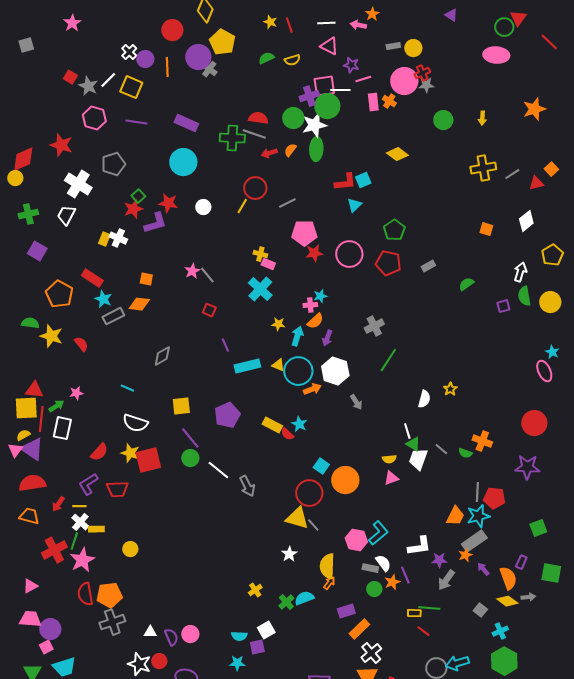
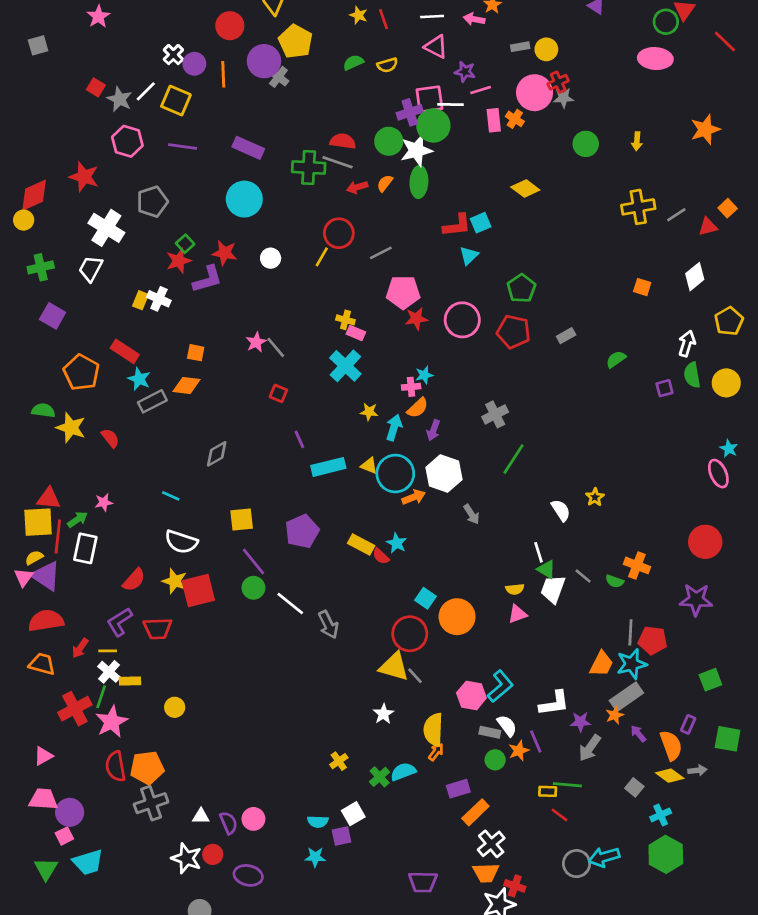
white semicircle: (424, 399) -> (561, 510), turned -48

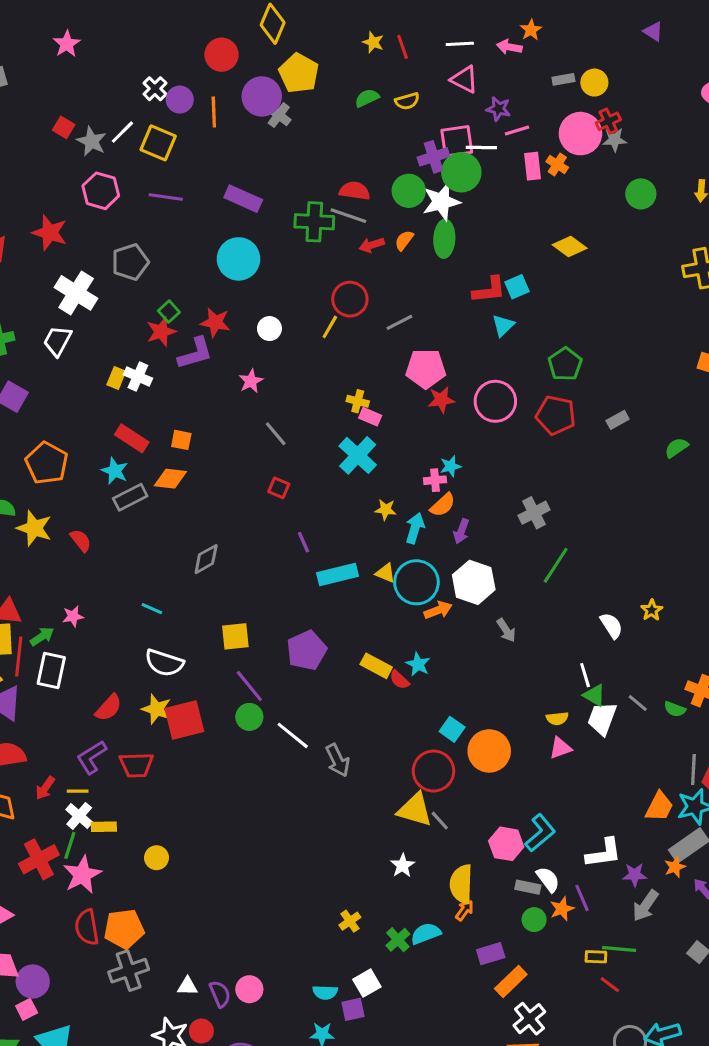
pink star: (256, 342) -> (251, 381), moved
red rectangle: (125, 351) -> (132, 438), moved

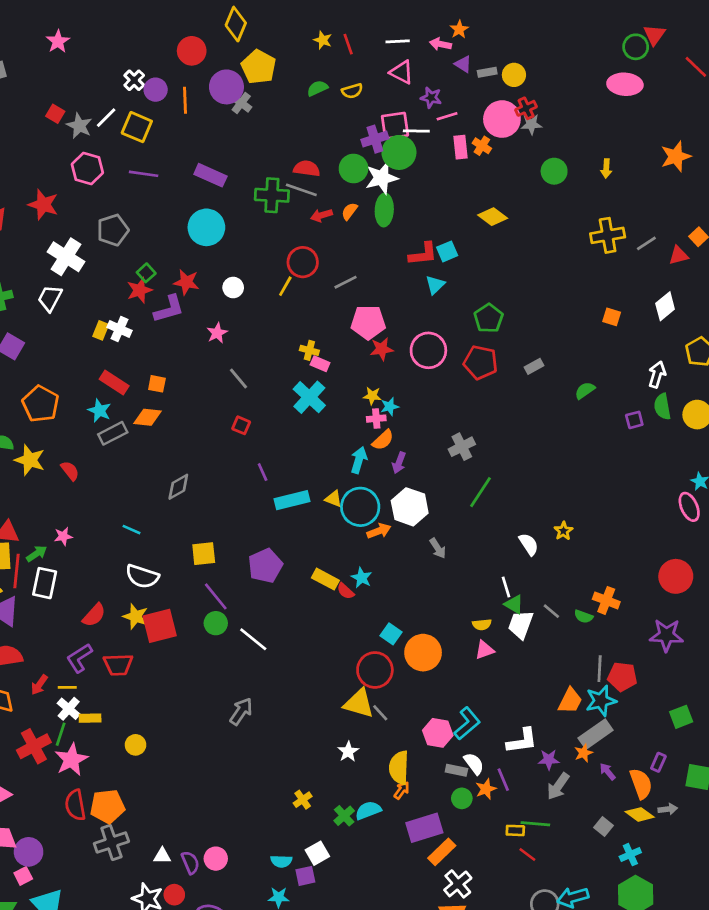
purple triangle: (653, 31) -> (463, 64), moved
yellow star: (386, 510) -> (372, 396), moved
gray arrow: (338, 760) -> (241, 711), moved, turned -120
purple rectangle: (491, 954) -> (424, 828), size x1.5

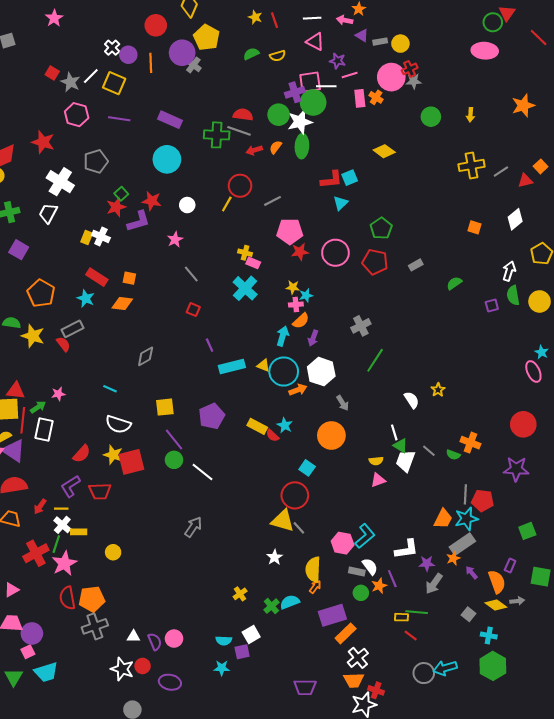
gray rectangle: (113, 433) -> (72, 329), moved
orange circle: (423, 653) -> (331, 435), moved
cyan cross: (630, 855) -> (489, 635), turned 35

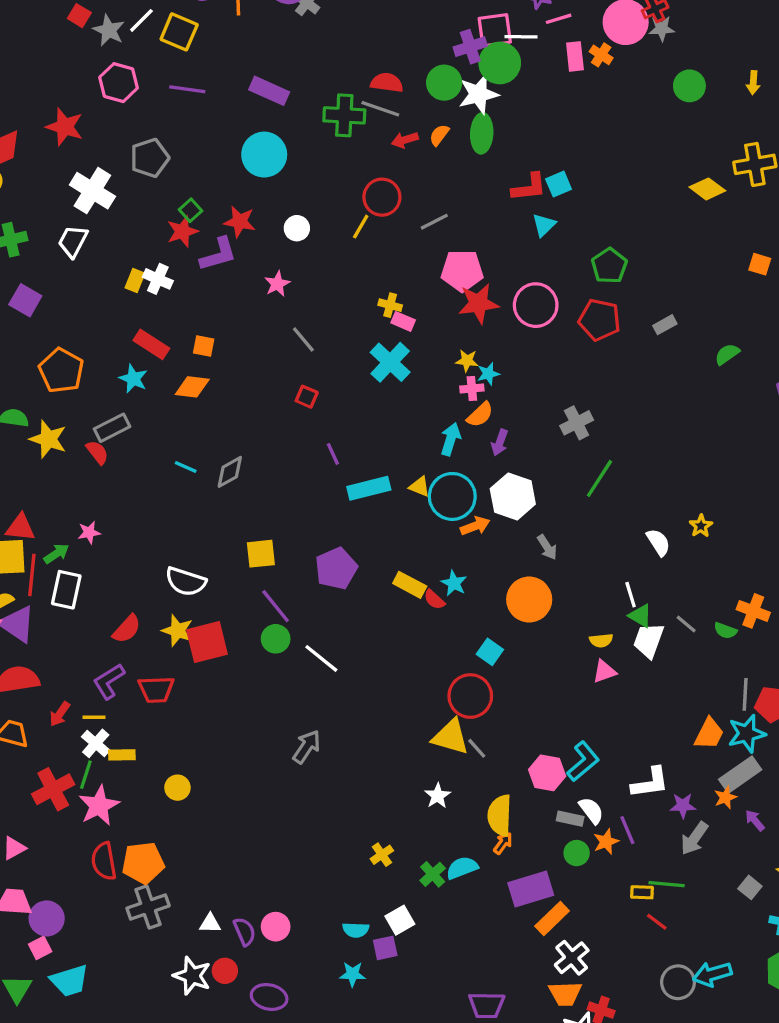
yellow diamond: (384, 151) -> (707, 189), moved
red star: (300, 252) -> (478, 303), size x1.4
cyan line: (110, 389) -> (186, 467), moved

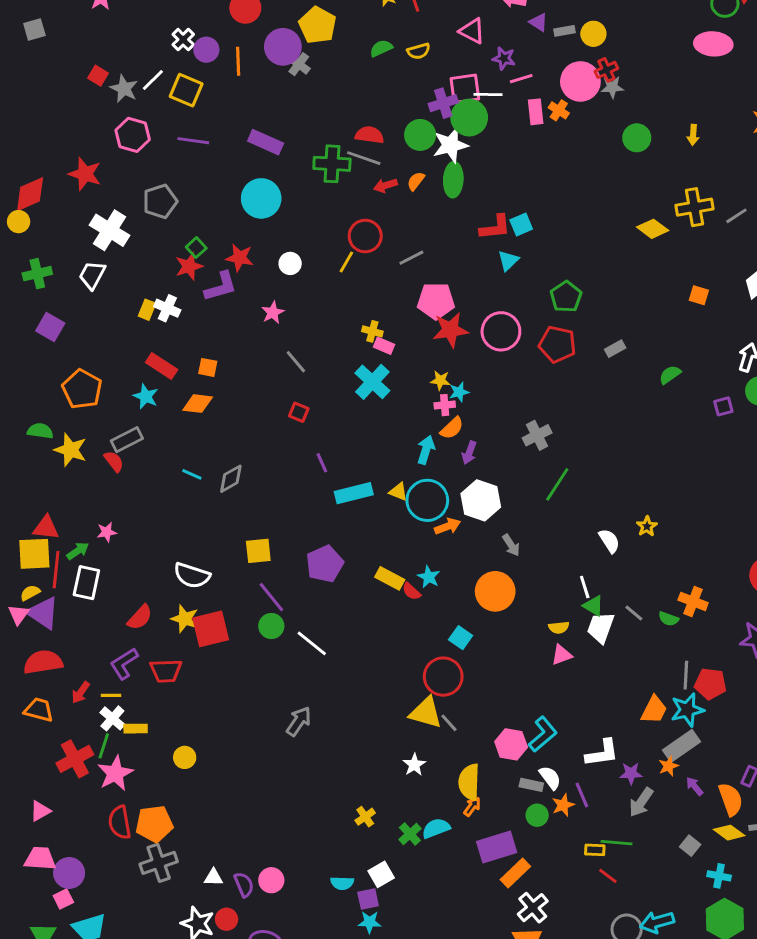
cyan star: (352, 974) -> (370, 922), moved

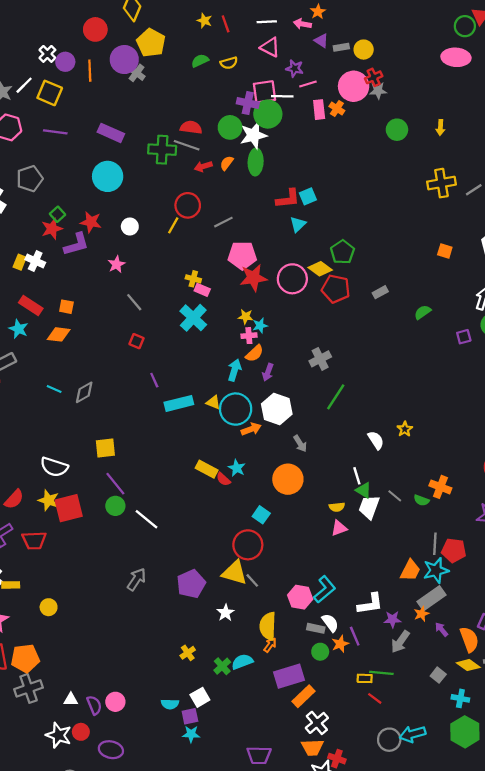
purple cross: (443, 103) -> (248, 103), turned 30
yellow diamond: (653, 229) -> (320, 269), moved
purple pentagon: (325, 564) -> (191, 584), moved

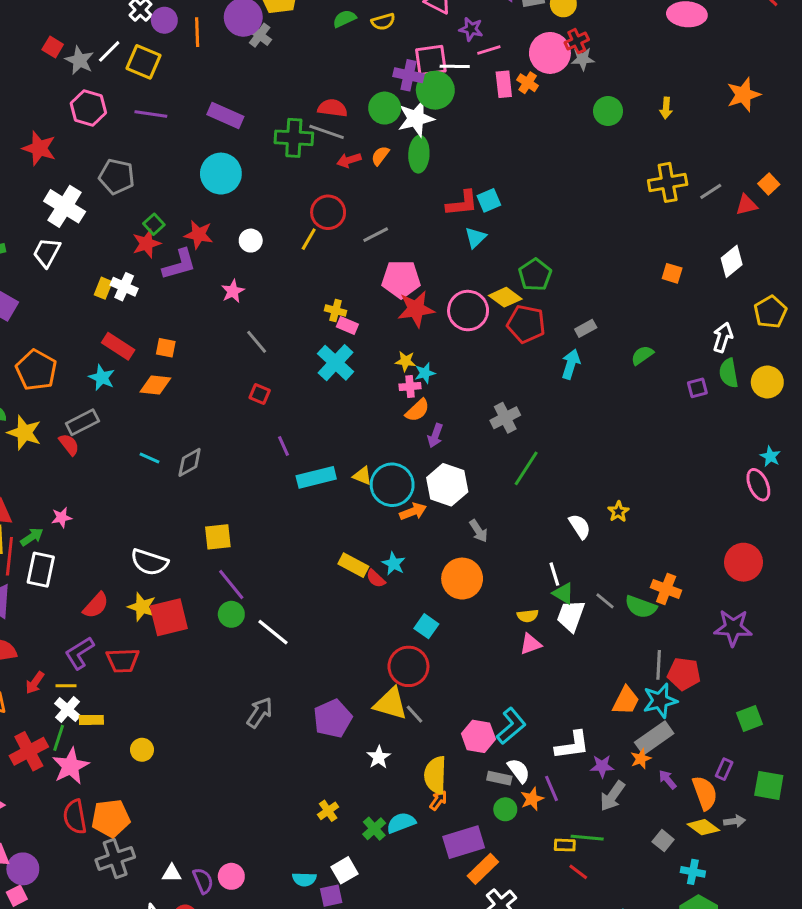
gray pentagon: (30, 179) -> (117, 177), turned 30
cyan arrow: (234, 370) -> (571, 364), moved
green semicircle: (421, 500) -> (641, 607), size x1.5

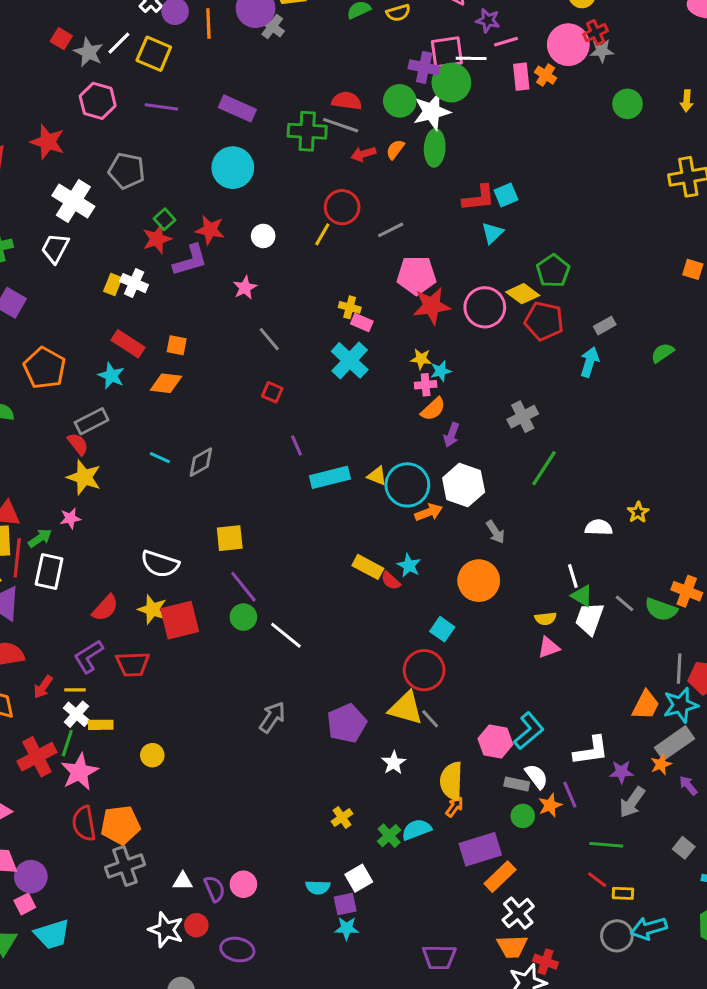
yellow star: (24, 433) -> (84, 477), moved
white semicircle: (580, 526) -> (599, 527), turned -55
yellow rectangle: (565, 845) -> (623, 893), moved

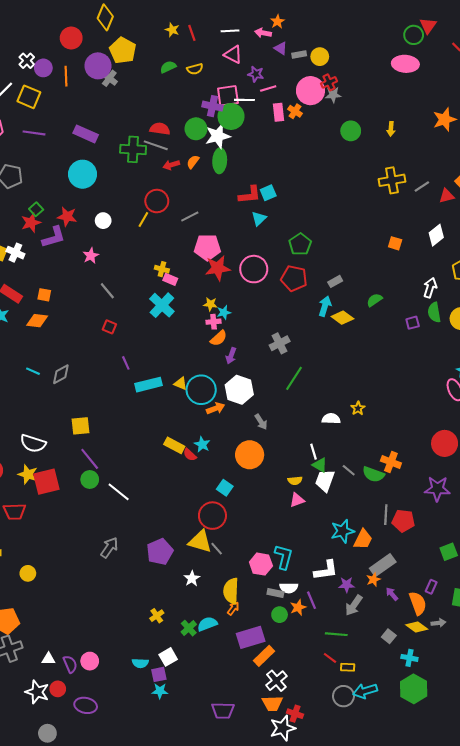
yellow diamond: (523, 294) -> (342, 318), moved
cyan star: (681, 705) -> (342, 531), moved
cyan L-shape: (529, 731) -> (284, 557), turned -35
white semicircle: (536, 776) -> (289, 588), turned 126

